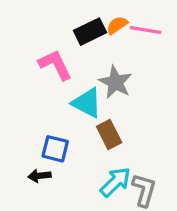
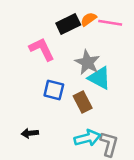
cyan triangle: (87, 103) -> (99, 78), moved
blue square: (55, 149) -> (54, 90), moved
cyan arrow: (115, 182) -> (87, 138), turned 30

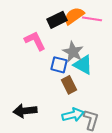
orange semicircle: (89, 19) -> (74, 16), size x1.5
blue square: (54, 90) -> (59, 65), moved
black arrow: (30, 133) -> (25, 111), size x1.6

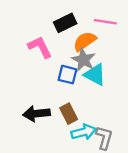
orange semicircle: (74, 16) -> (85, 41), moved
brown rectangle: (69, 85) -> (69, 114), moved
black arrow: (25, 111) -> (36, 114), moved

